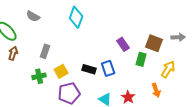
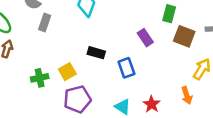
gray rectangle: (45, 51) -> (45, 23), moved
green rectangle: (141, 59) -> (169, 14), moved
black rectangle: (89, 69) -> (96, 53), moved

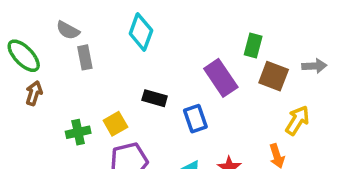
gray rectangle: (45, 23) -> (85, 57), turned -30
purple rectangle: (145, 38) -> (221, 78), size x1.5

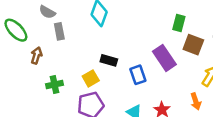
purple rectangle: (221, 78) -> (164, 58), moved
brown arrow: (34, 93) -> (36, 56), moved
yellow square: (115, 124) -> (91, 78), moved

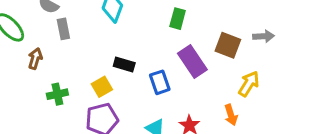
green rectangle: (179, 23) -> (178, 19), moved

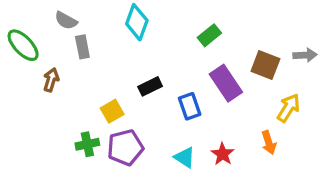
green rectangle: (178, 19) -> (209, 35), turned 36
black rectangle: (124, 65) -> (150, 86), turned -42
yellow square: (102, 87) -> (112, 111), moved
green cross: (57, 94) -> (87, 144), moved

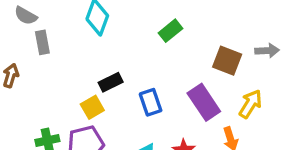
purple rectangle: (226, 83) -> (204, 102), moved
yellow square: (112, 111) -> (92, 107), moved

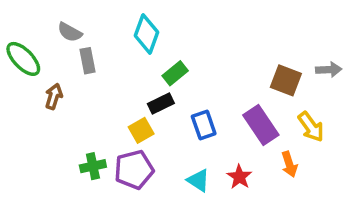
green rectangle: (171, 31) -> (175, 73), moved
yellow arrow: (250, 104) -> (311, 127), turned 112

